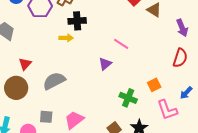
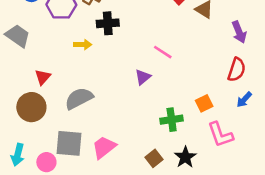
yellow arrow: (66, 38) -> (83, 45), moved
blue arrow: (186, 93) -> (244, 100), moved
green cross: (128, 98) -> (172, 120), turned -30
gray square: (46, 117) -> (69, 143), size x1.6

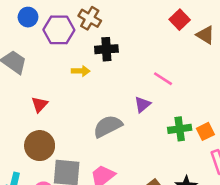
gray semicircle: (79, 98) -> (108, 126), moved
brown circle: (31, 107) -> (40, 146), moved
green cross: (172, 120) -> (180, 129), moved

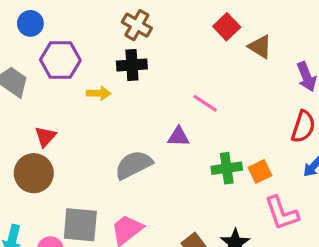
brown cross: (90, 18) -> (137, 25), moved
purple hexagon: (59, 30) -> (60, 60), moved
purple triangle: (142, 104) -> (178, 137), turned 42
brown circle: (40, 146) -> (34, 173), moved

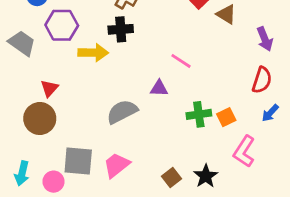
yellow arrow: (99, 93) -> (93, 53), size x1.5
pink L-shape: (282, 213) -> (244, 151), turned 52

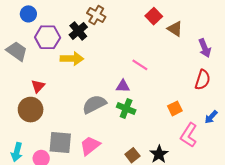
black cross: (121, 29) -> (78, 31), moved, turned -36
blue arrow: (270, 113) -> (211, 117), moved
green cross: (199, 114) -> (126, 108), moved, turned 30

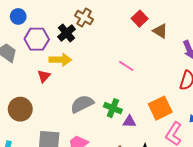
red triangle: (38, 86) -> (44, 76), moved
purple triangle: (123, 86) -> (129, 121), moved
orange square: (175, 108) -> (160, 108), size x1.6

